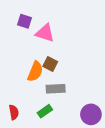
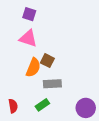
purple square: (25, 21) -> (29, 14), moved
pink triangle: (45, 33) -> (28, 38), moved

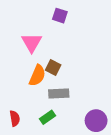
purple square: (29, 14) -> (60, 16), moved
pink triangle: (28, 38) -> (32, 43), turned 42

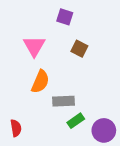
brown square: (53, 68) -> (79, 49), moved
green rectangle: (47, 117) -> (76, 121), moved

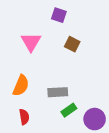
orange semicircle: (40, 82) -> (21, 86), moved
red semicircle: (16, 128) -> (24, 117), moved

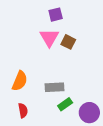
purple square: (59, 15) -> (56, 15), turned -32
pink triangle: (31, 42) -> (49, 38), moved

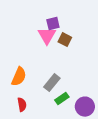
purple square: (56, 15) -> (53, 24), moved
gray rectangle: (55, 87) -> (52, 83), turned -48

